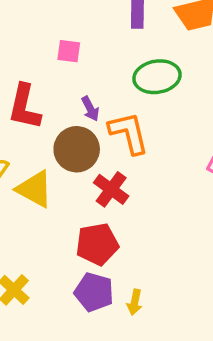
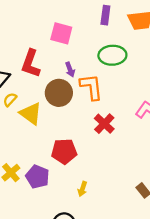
pink square: (69, 51) -> (61, 33), size x1.5
red cross: (111, 189) -> (104, 124), moved
purple pentagon: (94, 292) -> (37, 177), moved

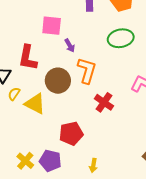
green ellipse: (112, 55) -> (121, 38), moved
purple arrow: (70, 69) -> (70, 46), moved
orange L-shape: (91, 87) -> (87, 70), turned 32

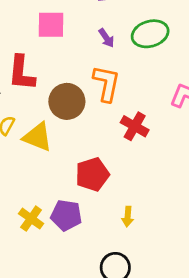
purple arrow: (70, 46) -> (106, 38), moved

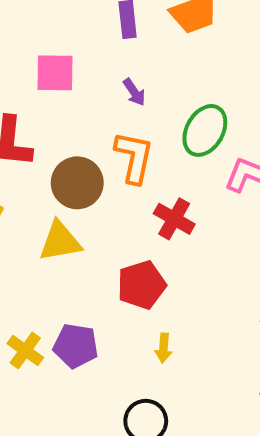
green ellipse: (150, 34) -> (205, 130), moved, turned -44
yellow triangle: (38, 137) -> (60, 241), moved, turned -32
red pentagon: (92, 174) -> (142, 285), moved

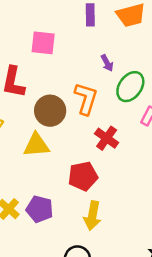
purple arrow: (134, 92) -> (107, 63), moved
yellow arrow: (164, 348) -> (92, 216), size x1.6

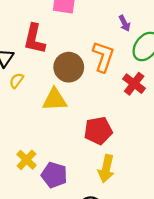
red cross: (107, 138) -> (134, 84), moved
purple pentagon: (40, 209) -> (54, 175), moved

